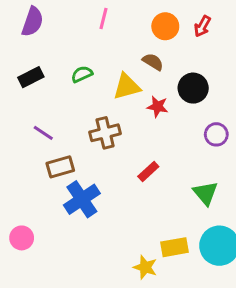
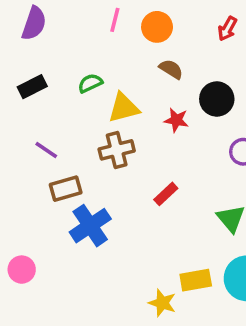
orange circle: (165, 26) -> (157, 27), moved
yellow triangle: (127, 87) -> (124, 108), moved

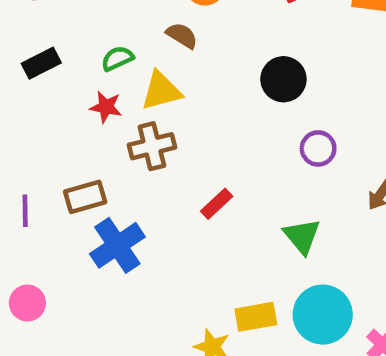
brown semicircle: (171, 69) -> (182, 35), moved
red star: (176, 120) -> (106, 107), moved
purple line: (46, 150) -> (25, 211), moved, turned 55

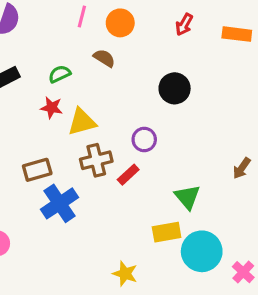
yellow triangle: (161, 91) -> (82, 122), moved
brown cross: (152, 146) -> (96, 160), moved
purple circle: (318, 148) -> (144, 139), moved
yellow rectangle: (256, 317) -> (167, 232), moved

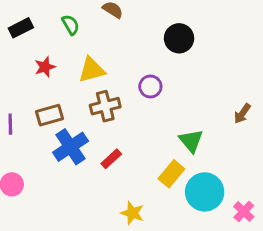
green semicircle: (60, 74) -> (71, 25), turned 85
red star: (52, 108) -> (45, 67), moved, turned -30
red rectangle: (128, 175) -> (111, 159), moved
yellow rectangle: (167, 232) -> (171, 174), turned -40

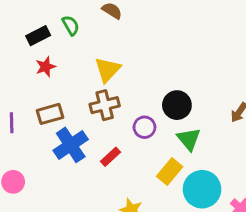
black rectangle: (21, 28) -> (38, 36), moved
black circle: (179, 38) -> (177, 105), moved
yellow triangle: (92, 70) -> (108, 70), moved, turned -32
purple circle: (150, 87) -> (144, 127), moved

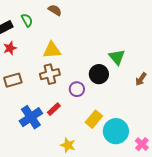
yellow triangle: (108, 70) -> (52, 50), turned 42
green triangle: (189, 139) -> (117, 57), moved
blue cross: (71, 145) -> (31, 117), moved

